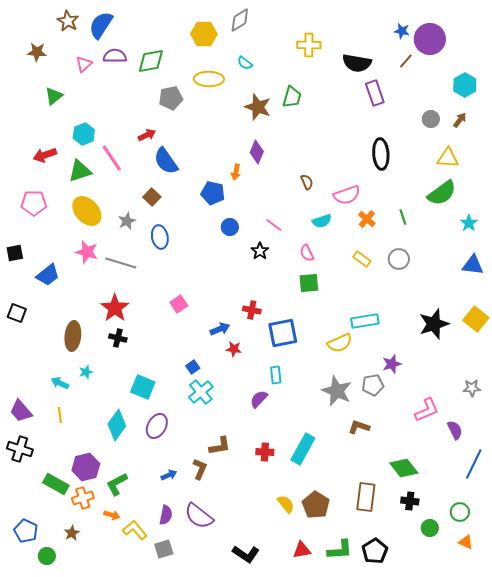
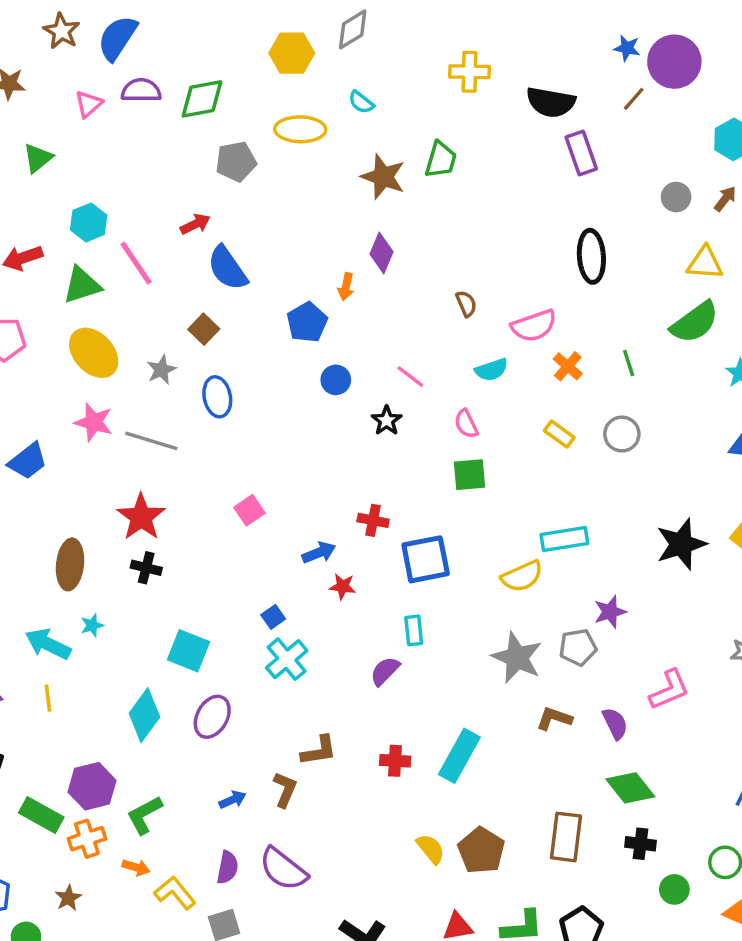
blue pentagon: (213, 193) -> (307, 322), turned 30
cyan arrow: (60, 383) -> (48, 644), size x1.5
purple semicircle: (455, 430) -> (615, 724), moved

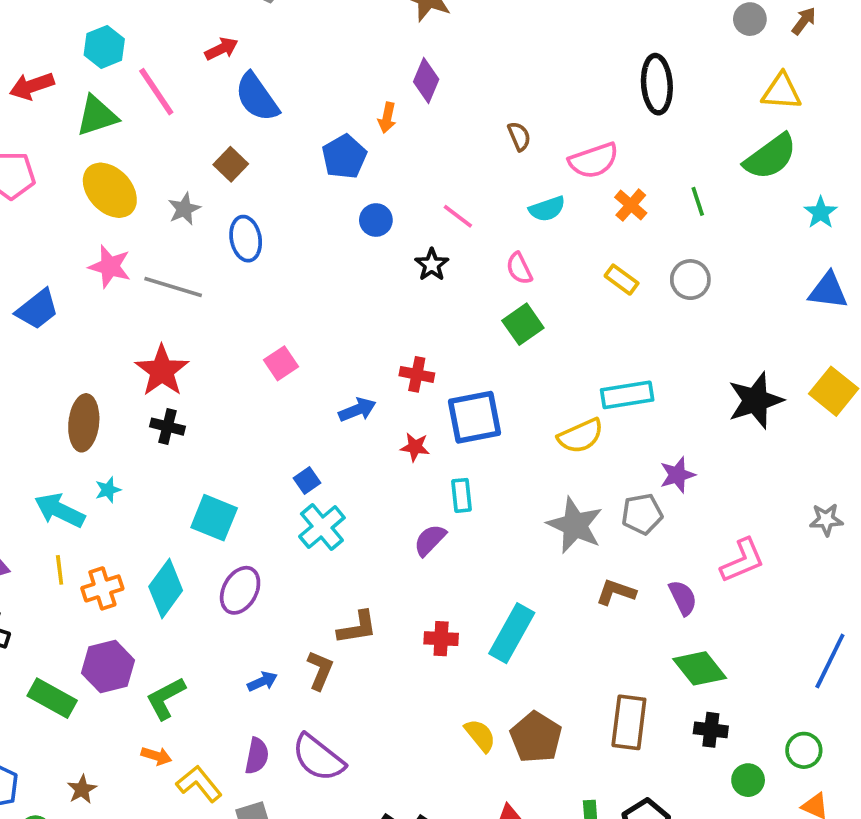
green square: (470, 475) -> (523, 324), turned -30
red star: (343, 586) -> (415, 447), moved
orange cross: (87, 839) -> (102, 588), moved

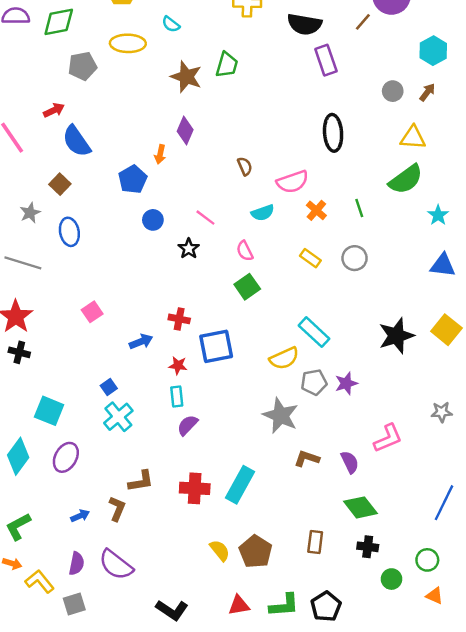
cyan rectangle: (627, 395) -> (314, 332), turned 52
cyan rectangle: (461, 495) -> (177, 396), moved
gray pentagon: (642, 514) -> (314, 382), moved
red cross: (441, 639) -> (195, 488), size x1.4
brown rectangle: (629, 722) -> (315, 542), size x0.7

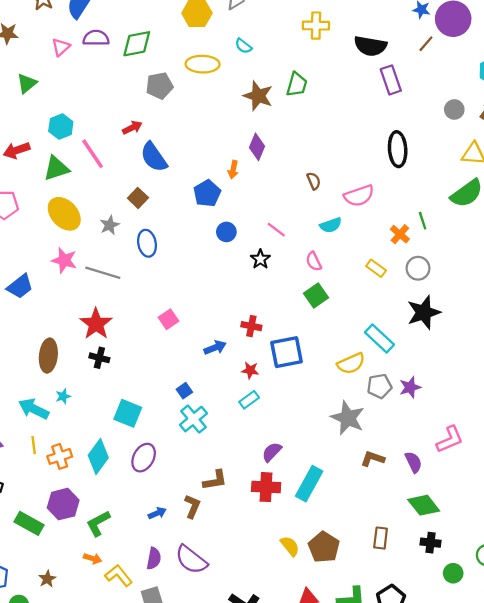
orange cross: (316, 210) -> (400, 234), moved
black star: (396, 336) -> (424, 312), moved
cyan rectangle: (177, 396) -> (249, 400), turned 60
purple semicircle: (188, 425) -> (272, 452), moved

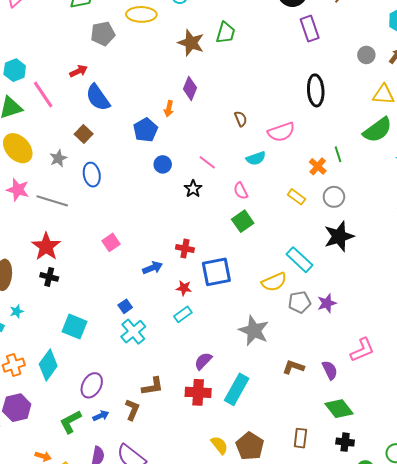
gray star: (348, 418) -> (254, 331), moved
purple ellipse: (144, 458) -> (92, 385), moved
green L-shape: (98, 523) -> (70, 422), moved

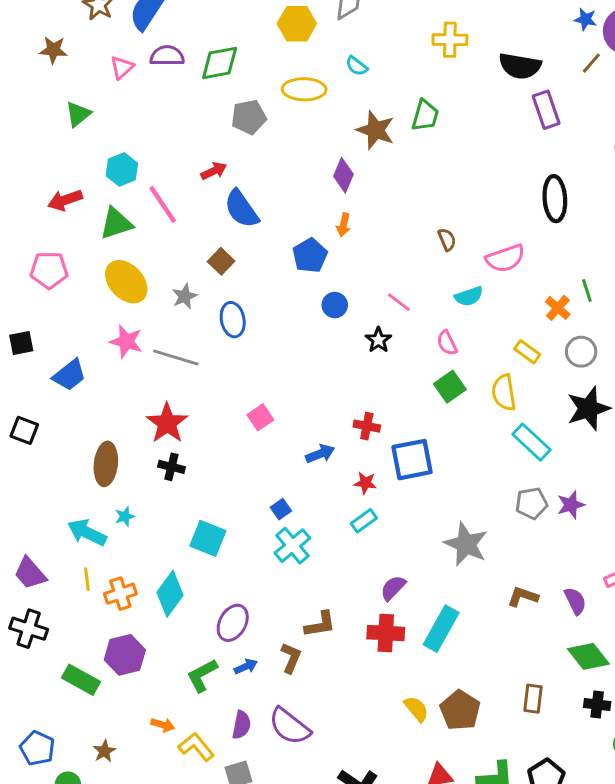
purple diamond: (190, 88) -> (343, 175), moved
yellow semicircle: (274, 282) -> (504, 393), moved, turned 105

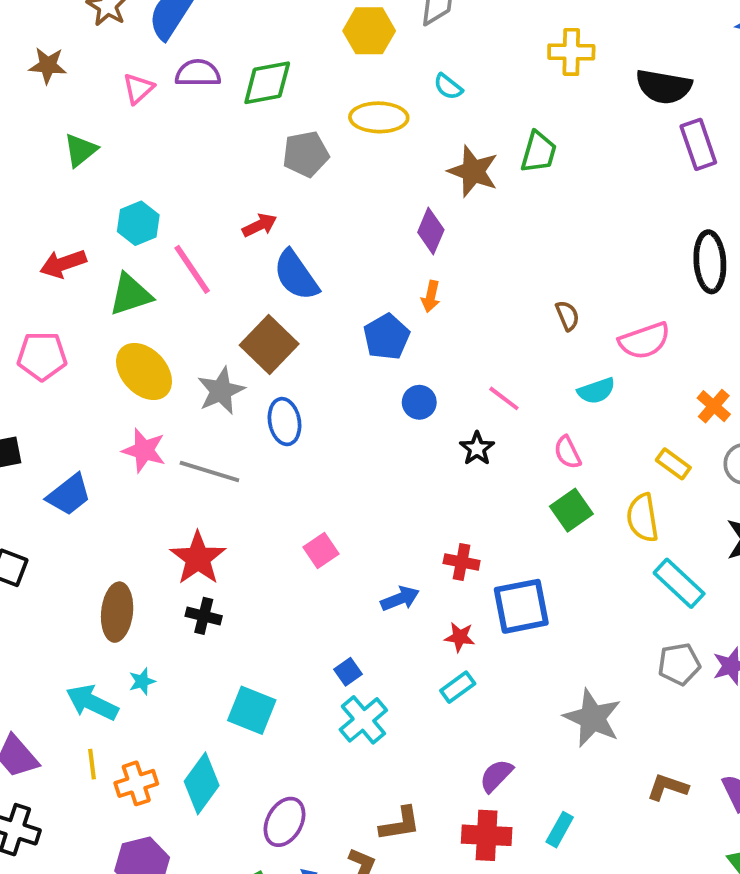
brown square: (221, 261) -> (269, 345), size x1.6
gray star: (185, 296) -> (221, 391), size x1.4
cyan rectangle: (441, 629) -> (560, 830), size x0.6

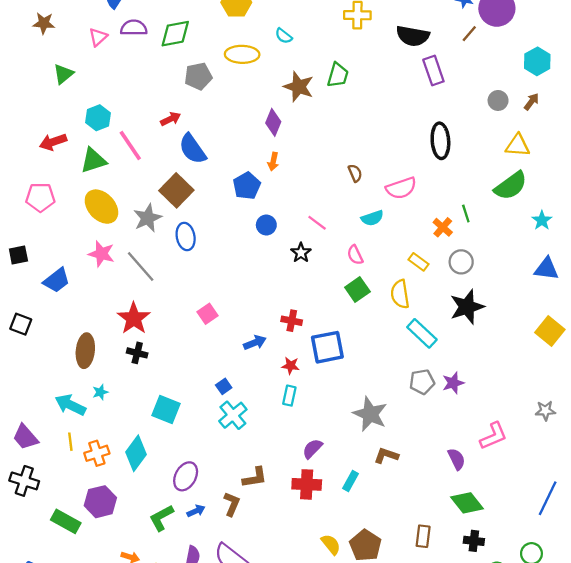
gray line: (209, 472) -> (141, 266), turned 32
cyan rectangle: (458, 687) -> (289, 396), turned -42
brown L-shape: (668, 787) -> (386, 456), moved

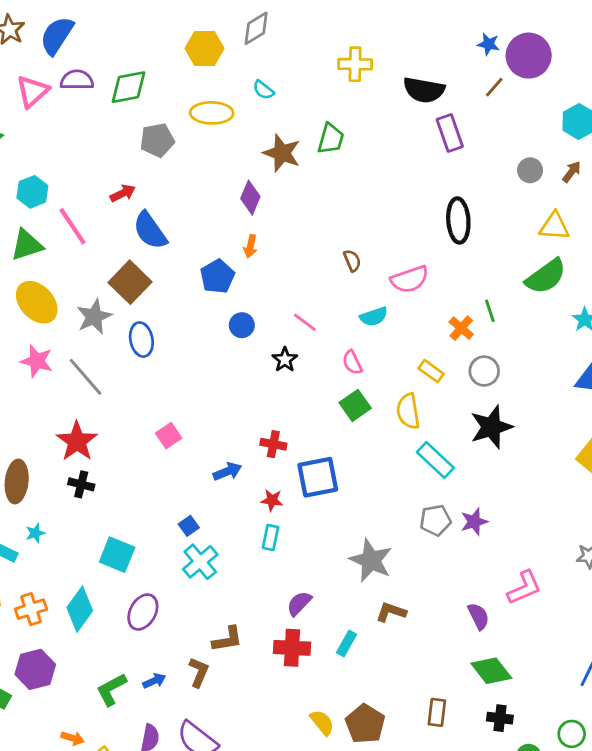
pink triangle: (98, 37) -> (32, 91), size x1.4
purple ellipse: (186, 476) -> (143, 612), moved

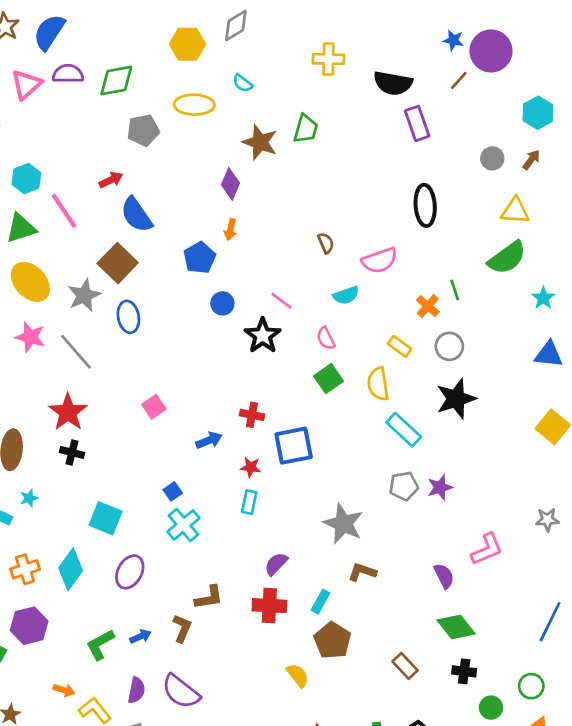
black star: (285, 360) -> (263, 336), size x1.5
brown rectangle: (437, 712) -> (405, 666), turned -50
brown pentagon: (365, 724) -> (333, 640), moved

